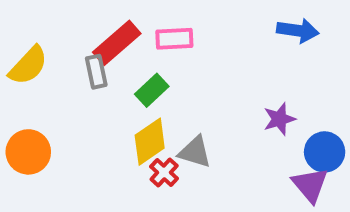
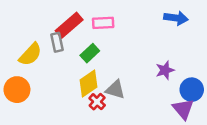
yellow semicircle: (28, 66) -> (30, 54), moved

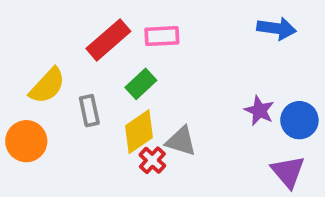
gray rectangle: (57, 42) -> (89, 111), moved
purple star: (165, 70) -> (259, 111), turned -30
blue circle: (192, 90) -> (299, 120), moved

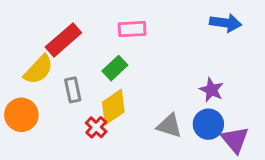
red rectangle: (108, 40) -> (63, 40), moved
blue circle: (299, 120) -> (208, 124), moved
gray triangle: (181, 141) -> (169, 126), moved
red cross: (152, 160) -> (96, 127), moved

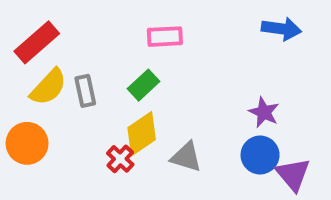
red rectangle: (63, 40) -> (37, 42), moved
gray rectangle: (73, 90) -> (85, 91), moved
gray triangle: (169, 126) -> (186, 157), moved

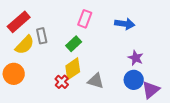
blue arrow: (281, 29) -> (125, 24), moved
pink rectangle: (165, 37) -> (85, 19), turned -66
gray rectangle: (85, 91) -> (42, 36), moved
purple triangle: (293, 174) -> (151, 90), turned 30

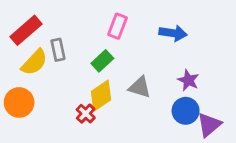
gray triangle: (96, 81) -> (140, 87), moved

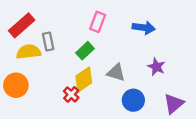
yellow semicircle: (34, 62) -> (29, 52), turned -140
blue circle: (186, 111) -> (133, 100), moved

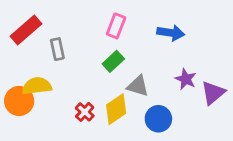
green rectangle: (85, 51) -> (113, 61), moved
yellow semicircle: (29, 52) -> (37, 86), moved
yellow diamond: (84, 79) -> (116, 109), moved
purple triangle: (174, 104) -> (213, 93), moved

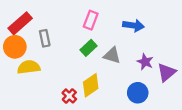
gray triangle: (138, 86) -> (112, 55), moved
orange circle: (19, 101) -> (15, 47), moved
red cross: (85, 112) -> (69, 96), moved
blue circle: (158, 119) -> (138, 93), moved

